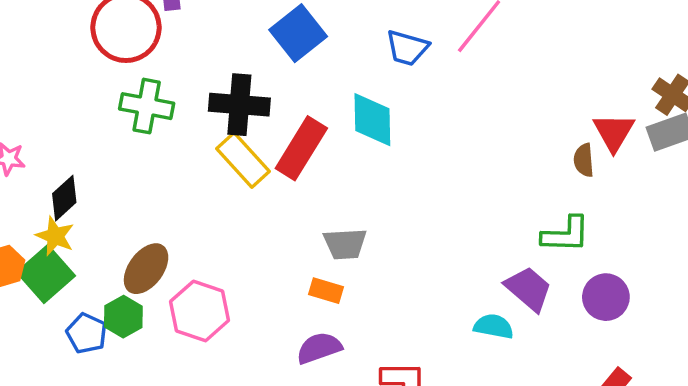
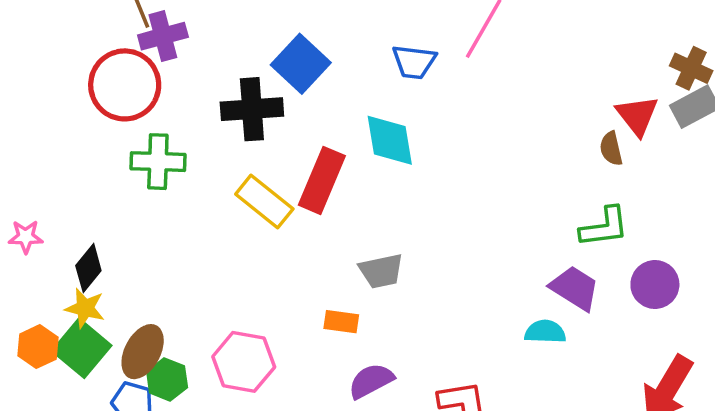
black cross: (239, 105) -> (252, 109), moved
brown ellipse: (146, 269) -> (143, 352), moved
orange rectangle: (326, 291) -> (341, 322), moved

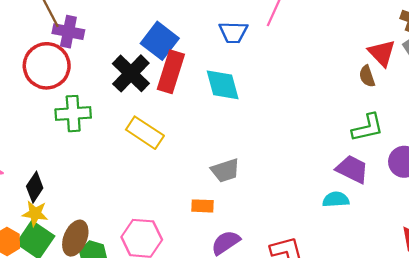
purple cross: (163, 36) -> (68, 32), turned 32
black cross: (252, 109) -> (131, 73), turned -36
red rectangle: (322, 180) -> (171, 72), moved

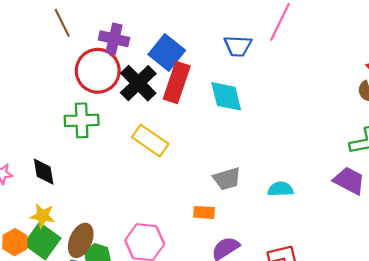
purple cross: (68, 32) -> (114, 39), moved
red circle: (47, 66) -> (98, 71), moved
black diamond: (35, 187) -> (44, 172), moved, turned -44
cyan semicircle: (336, 199) -> (280, 189), moved

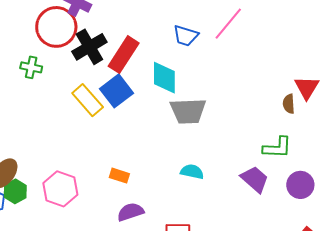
blue square: (167, 52) -> (116, 91), moved
green cross: (82, 120) -> (31, 67), size x0.7
gray trapezoid: (227, 179) -> (188, 111), moved, size x1.4

